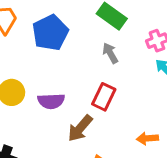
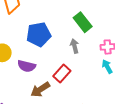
blue pentagon: (50, 33) -> (39, 34), moved

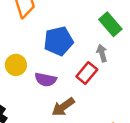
red rectangle: (62, 73) -> (87, 73), moved

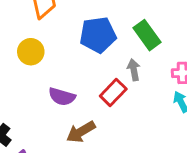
blue pentagon: (58, 41) -> (98, 35), moved
yellow circle: (16, 65) -> (31, 52), moved

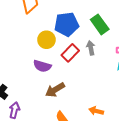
yellow circle: (31, 52) -> (46, 40), moved
red rectangle: (113, 93) -> (70, 53), moved

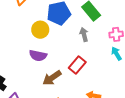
red rectangle: (70, 53) -> (77, 65), moved

